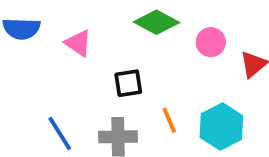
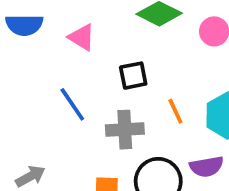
blue line: (60, 134) -> (72, 104), moved

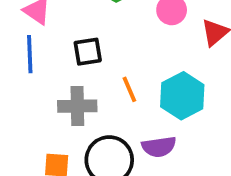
blue line: (72, 104) -> (30, 54), moved, turned 30

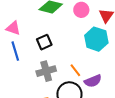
orange line: (129, 89) -> (75, 70), moved
cyan hexagon: (182, 96) -> (96, 39), moved

